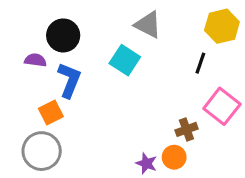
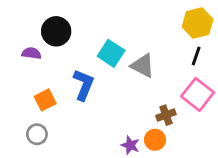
gray triangle: (148, 25) -> (143, 66), moved
black line: (200, 63) -> (196, 56), moved
blue L-shape: (69, 80) -> (84, 85), moved
gray circle: (42, 151) -> (37, 134), size x0.6

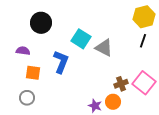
purple semicircle: (31, 53) -> (23, 51), moved
pink square: (198, 94) -> (144, 83), moved
orange square: (45, 100) -> (33, 73), turned 35

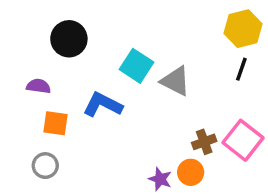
blue L-shape: (61, 62) -> (103, 105), turned -85

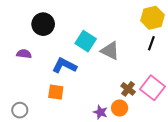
orange square: (55, 123) -> (56, 92), moved
brown cross: (204, 142) -> (128, 89), turned -32
gray circle: (45, 166) -> (20, 110), moved

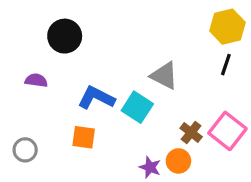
cyan square: (86, 41) -> (137, 107), moved
gray circle: (20, 110) -> (25, 150), moved

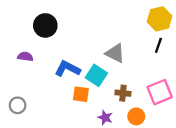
pink square: (227, 131) -> (160, 92), turned 30
brown cross: (191, 133) -> (123, 93), moved, turned -32
orange square: (84, 137) -> (81, 94), moved
orange circle: (178, 161) -> (136, 116), moved

